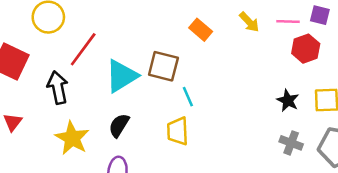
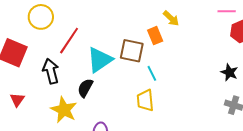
yellow arrow: (249, 22) -> (171, 18), moved
orange rectangle: (201, 30) -> (155, 36), moved, turned 30
black semicircle: (119, 125) -> (85, 88), moved

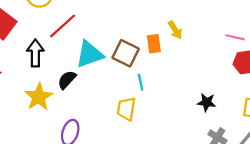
black star: (229, 72) -> (207, 102), moved, turned -30

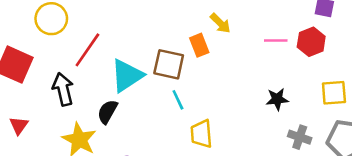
pink line: (235, 37) -> (276, 41), moved
cyan line: (141, 82) -> (178, 100), moved
yellow trapezoid: (126, 109) -> (201, 134), moved

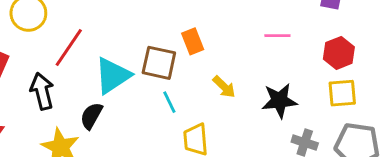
yellow arrow: (220, 23) -> (224, 87), moved
red hexagon: (311, 42) -> (339, 53), moved
black star: (277, 99) -> (279, 101), size x1.4

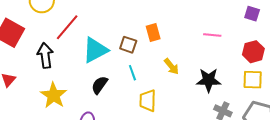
brown square: (159, 63) -> (128, 45), size x0.7
black semicircle: (91, 116) -> (100, 85), moved

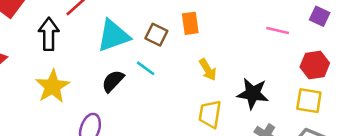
pink line: (212, 35) -> (278, 30), moved
cyan line: (132, 73) -> (146, 68), moved, turned -42
yellow trapezoid: (148, 101) -> (210, 114), moved

